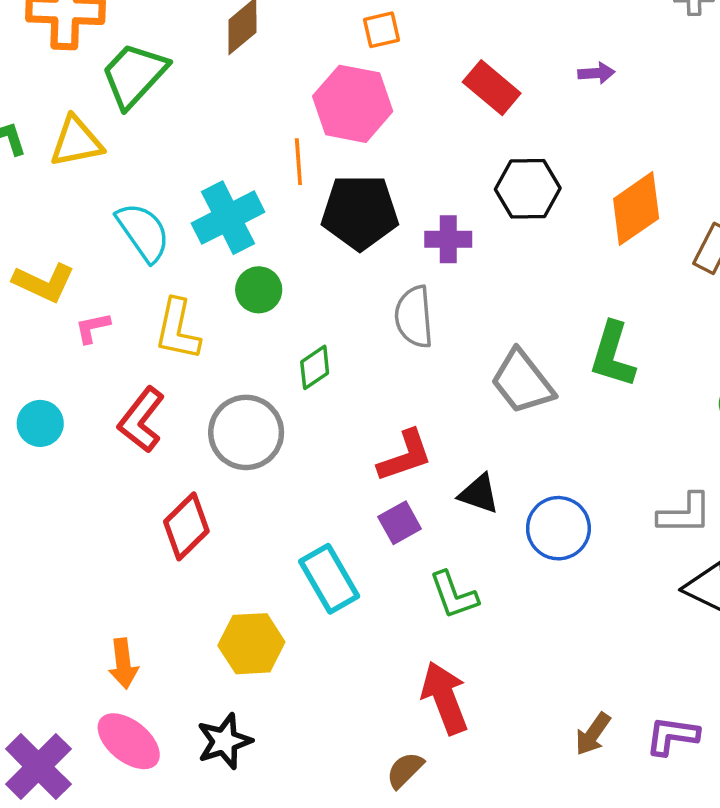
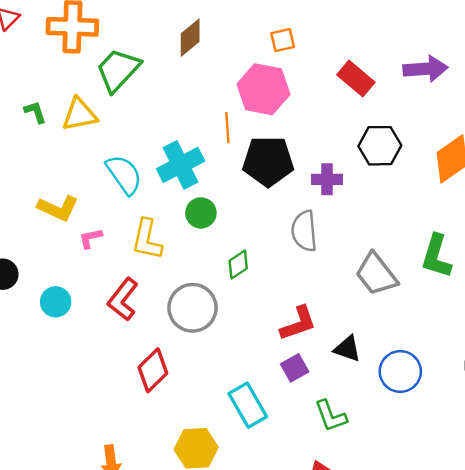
purple arrow: (596, 73) -> (426, 69), size x1.8

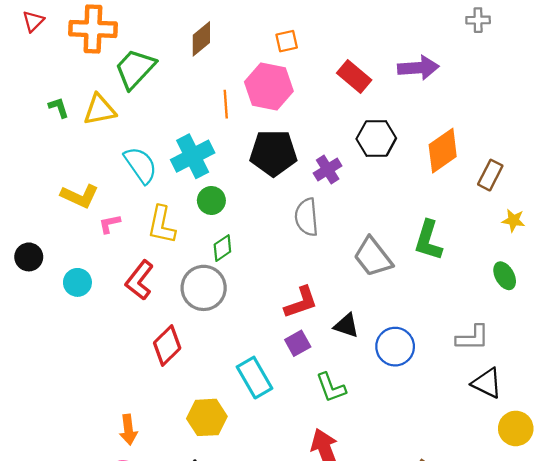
orange line: (227, 128) -> (226, 104), moved
purple cross: (327, 179) -> (328, 170), turned -32
green diamond: (238, 265) -> (222, 248), moved

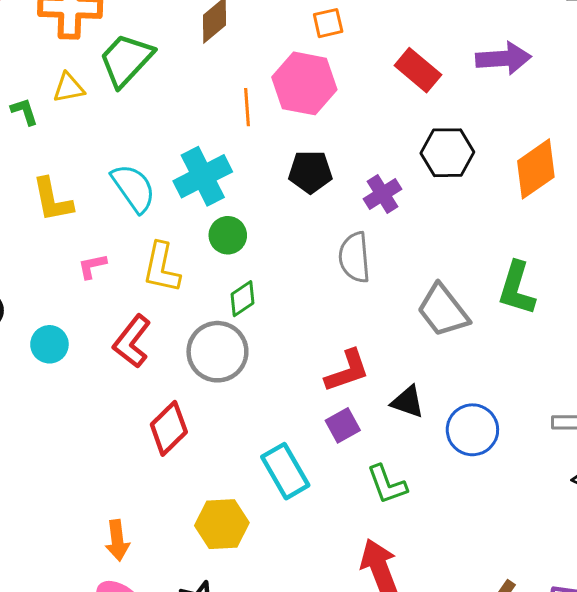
yellow triangle: (100, 110) -> (69, 88), moved, size x0.7
black pentagon: (273, 153) -> (310, 172), size x0.7
yellow L-shape: (80, 196) -> (52, 200), moved, turned 54

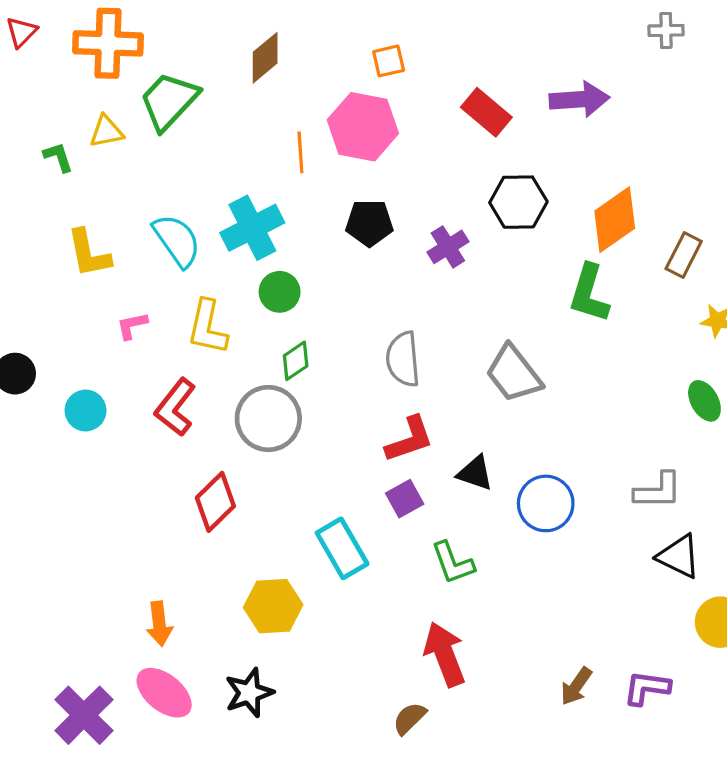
gray semicircle: (355, 257) -> (403, 359), moved
green L-shape: (517, 288) -> (589, 293), moved

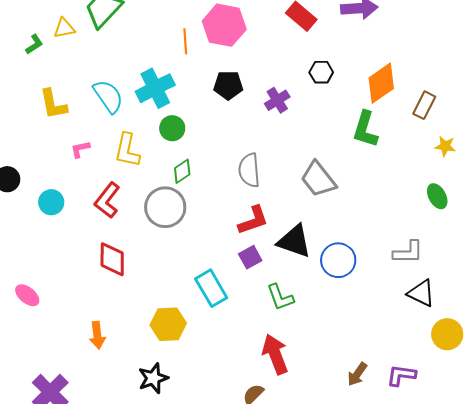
green L-shape: (58, 157) -> (34, 44), turned 75
black hexagon: (518, 202) -> (321, 72), size x0.7
black triangle: (475, 473) -> (294, 241), size x1.5
red diamond: (215, 502) -> (112, 259), moved, turned -45
pink ellipse: (164, 693) -> (27, 295), moved, size x0.7

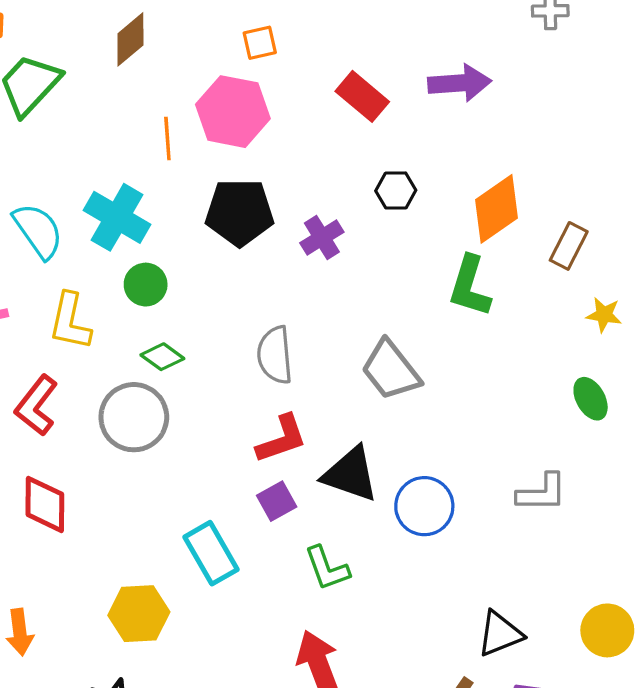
black pentagon: (228, 85) -> (240, 212), size x1.4
cyan cross: (155, 88) -> (117, 217), turned -33
green diamond: (182, 171) -> (162, 357), turned 70
black triangle: (421, 293) -> (500, 634), moved, turned -48

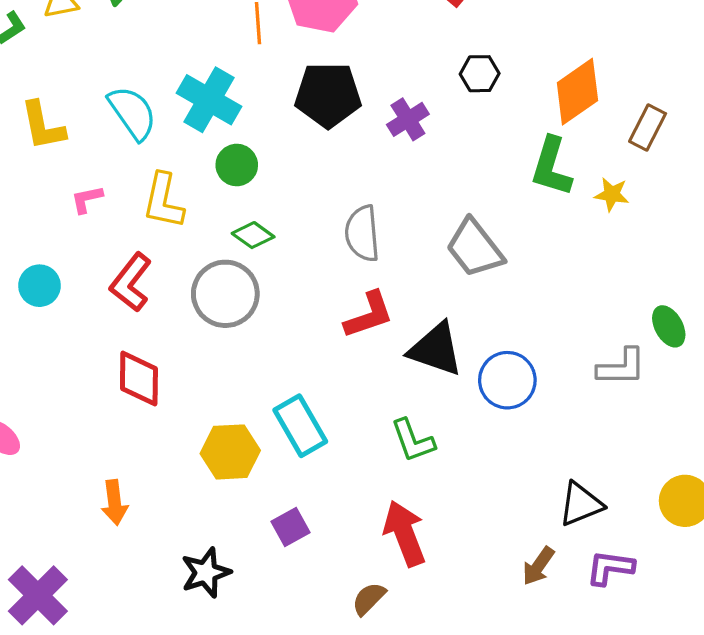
yellow star: (604, 315) -> (612, 194), moved
green ellipse: (591, 399) -> (669, 326), moved
purple square: (277, 501) -> (291, 527), moved
yellow hexagon: (139, 614) -> (230, 452), moved

